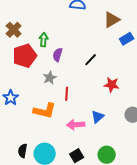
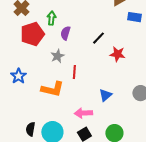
blue rectangle: (127, 39) -> (134, 17), turned 40
red star: (112, 85) -> (117, 54), moved
pink arrow: (76, 125) -> (83, 113), moved

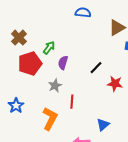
green arrow: (51, 18) -> (49, 48), turned 32
orange L-shape: (52, 89) -> (50, 119), turned -75

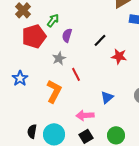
red line: (72, 102) -> (76, 74), turned -32

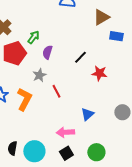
orange L-shape: (54, 91) -> (24, 99), moved

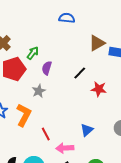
brown triangle: (101, 17) -> (97, 43), moved
red line: (56, 91) -> (46, 134), moved

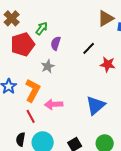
blue triangle: (87, 130) -> (96, 105), size x1.5
red line: (46, 134) -> (31, 116), moved
pink arrow: (65, 148) -> (54, 104), moved

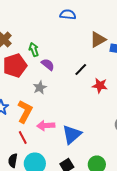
green arrow: (42, 28) -> (34, 50), turned -56
purple semicircle: (56, 43) -> (48, 65), turned 112
blue triangle: (96, 105) -> (72, 135), moved

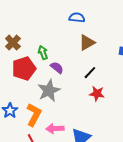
brown triangle: (98, 40) -> (87, 43), moved
red star: (100, 86) -> (97, 94), moved
gray star: (40, 88) -> (49, 91), size x1.6

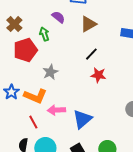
purple semicircle: (57, 68) -> (58, 17), moved
gray star: (49, 91) -> (50, 72), size x0.7
orange L-shape: (34, 115) -> (35, 96), turned 85

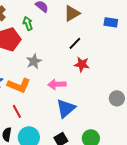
pink arrow: (56, 110) -> (57, 84), moved

